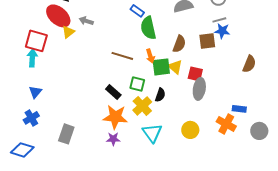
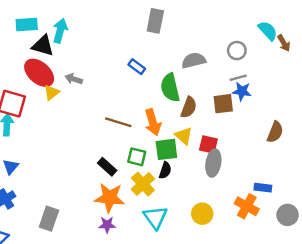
green semicircle: (148, 28) -> (170, 88), moved
orange arrow: (150, 56) -> (153, 122), size x1.5
green square: (161, 67) -> (166, 149), moved

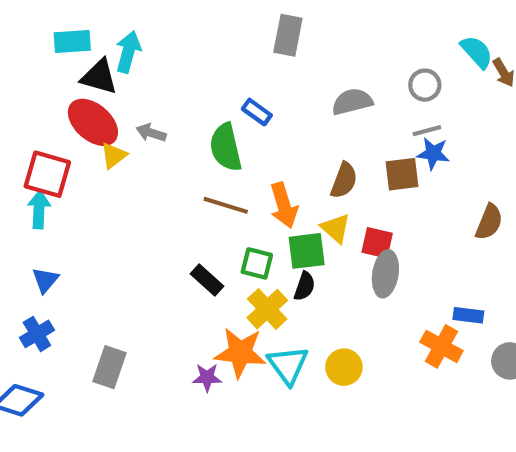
green semicircle: (170, 88) -> (226, 147), moved
orange star: (110, 198) -> (240, 353), moved
yellow circle: (202, 214) -> (344, 367), moved

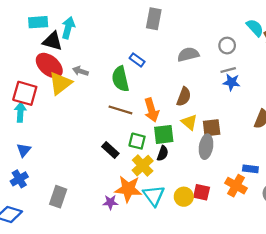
yellow triangle: (114, 156) -> (60, 83), size x1.6
brown square: (402, 174) -> (212, 128), moved
yellow triangle: (336, 228) -> (189, 122), moved
red square: (377, 243) -> (202, 192), moved

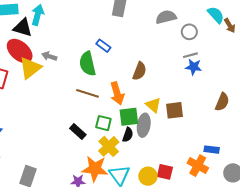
gray semicircle: (188, 54) -> (166, 17), moved
brown semicircle: (184, 97) -> (139, 71), moved
gray ellipse: (206, 147) -> (144, 125), moved

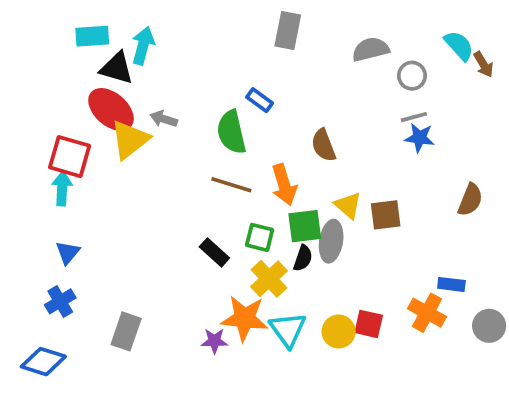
brown semicircle: (139, 71) -> (324, 145), turned 138

